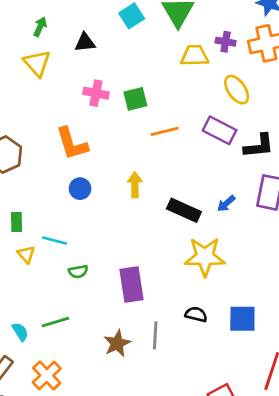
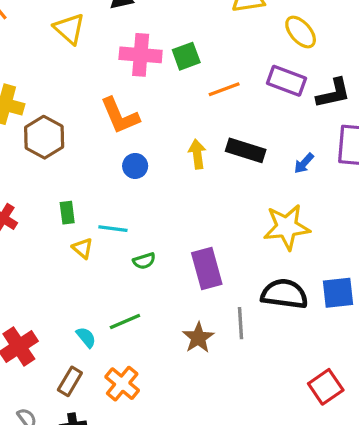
pink cross: (96, 93) -> (141, 55), size x1.4
black rectangle: (184, 210) -> (246, 150), moved
black semicircle: (196, 314) -> (284, 294), size x1.8

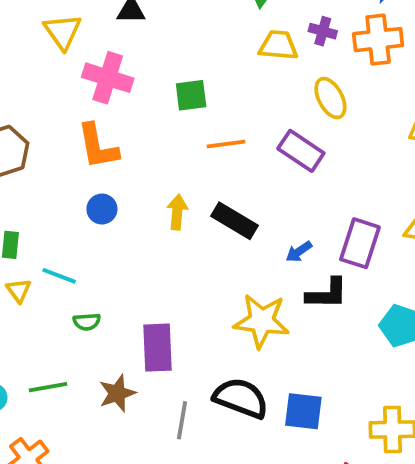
pink cross: (141, 55) -> (108, 78), moved
black L-shape: (333, 93) -> (327, 294), moved
brown star: (198, 338) -> (117, 393), moved

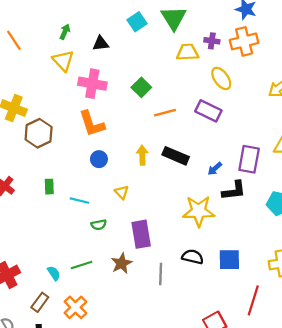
green square: (191, 95) -> (141, 87), turned -30
yellow triangle: (19, 290) -> (122, 192), moved
black semicircle: (241, 398) -> (193, 257), size x0.7

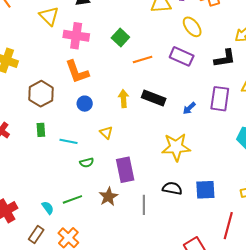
brown hexagon: (39, 133) -> (41, 94), moved
black L-shape: (234, 191) -> (225, 58), moved

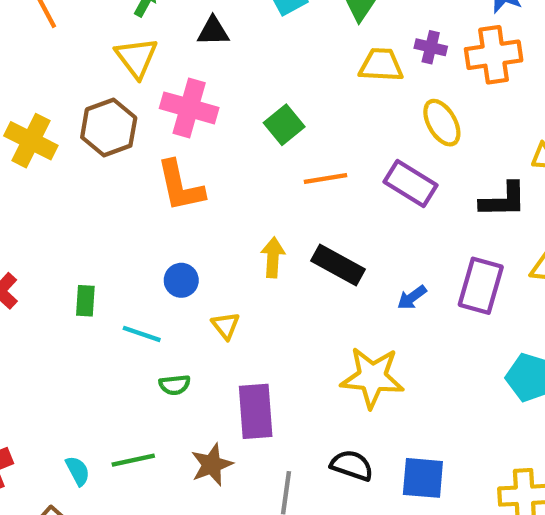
brown hexagon: (41, 94) -> (109, 128), moved
blue circle: (85, 104) -> (181, 280), moved

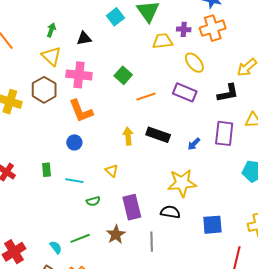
blue circle: (181, 280) -> (74, 142), moved
black semicircle: (352, 465) -> (170, 212), moved

